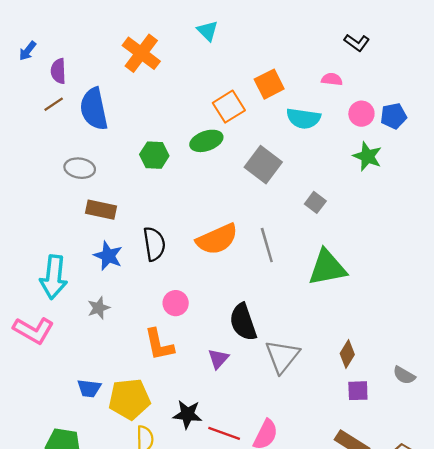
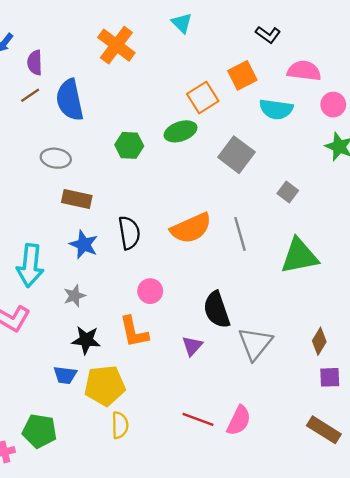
black L-shape: (357, 43) -> (268, 35), moved
pink semicircle: (332, 79) -> (304, 71), size x1.6
black star: (187, 414) -> (86, 340), moved

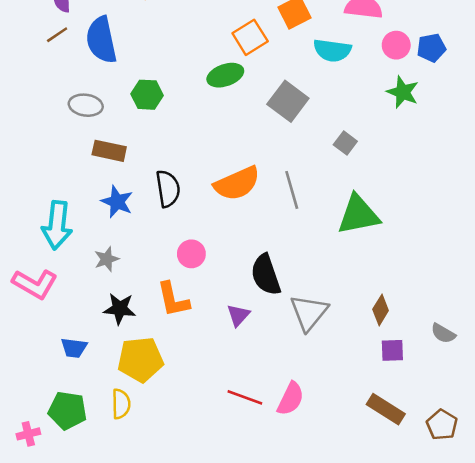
green hexagon: (129, 145) -> (147, 95), moved
blue trapezoid: (65, 375) -> (74, 348), moved
yellow semicircle: (120, 425) -> (121, 404), moved

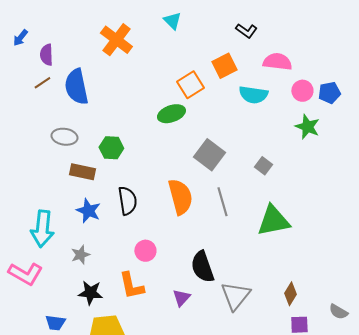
green hexagon: (147, 95) -> (111, 148), moved
gray square: (288, 101) -> (209, 155), moved
orange semicircle: (237, 183) -> (180, 197), turned -81

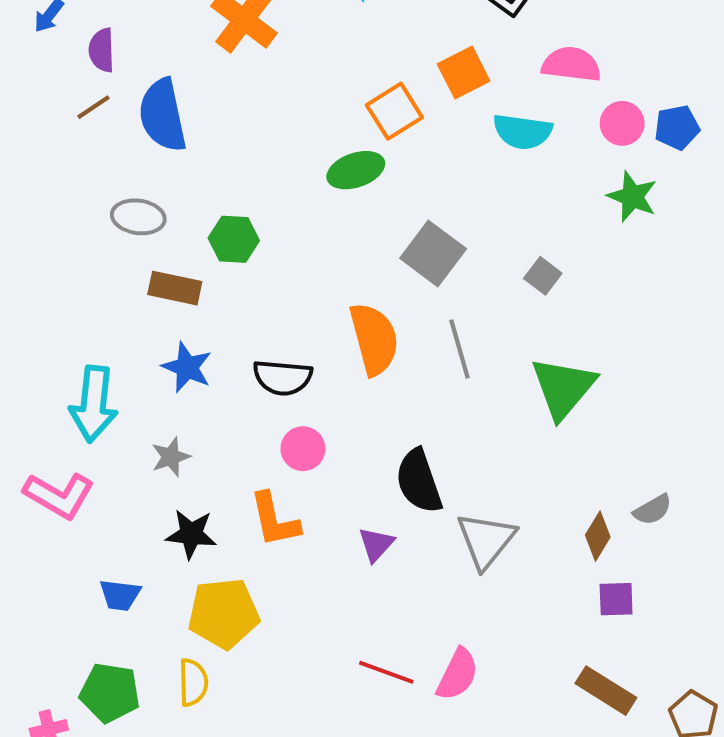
black semicircle: (127, 201) -> (283, 378), moved, turned 104
green triangle: (273, 221) -> (563, 388), turned -39
gray semicircle: (338, 312) -> (653, 510), moved, turned -60

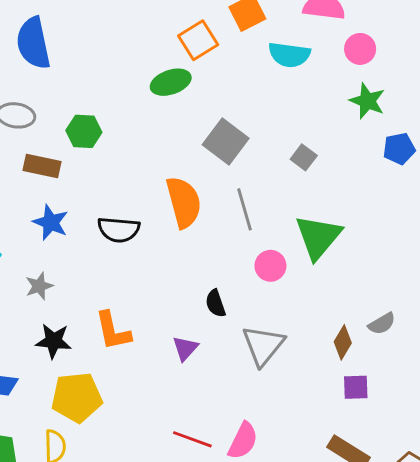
blue pentagon: (677, 127) -> (399, 149), moved
pink circle: (303, 449) -> (270, 266), moved
black semicircle: (419, 481) -> (216, 303), size x0.6

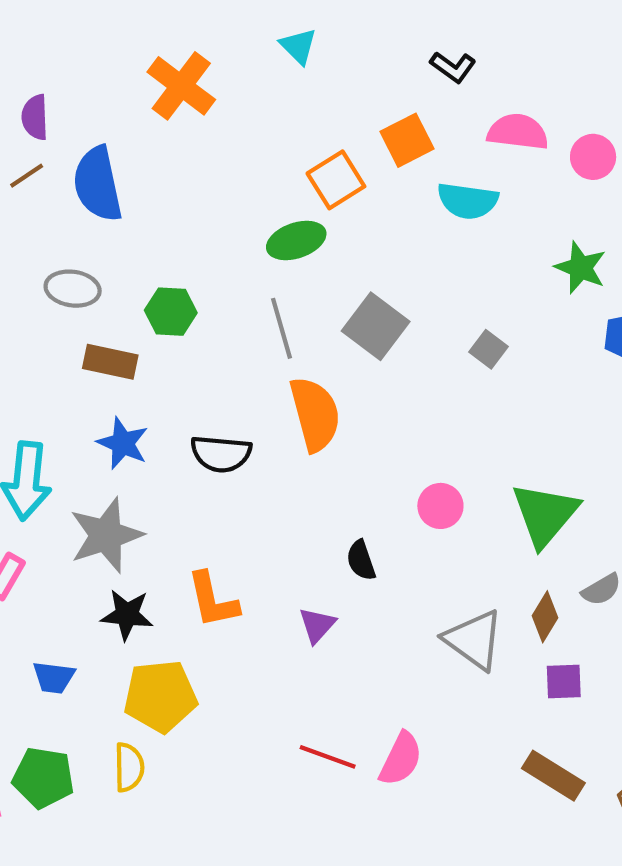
pink circle: (360, 49) -> (593, 157), moved
gray line: (244, 209) -> (282, 328), moved
green triangle: (318, 237) -> (545, 514), moved
gray star: (39, 286) -> (106, 535), size x1.8
gray triangle: (263, 345) -> (474, 640), moved, turned -33

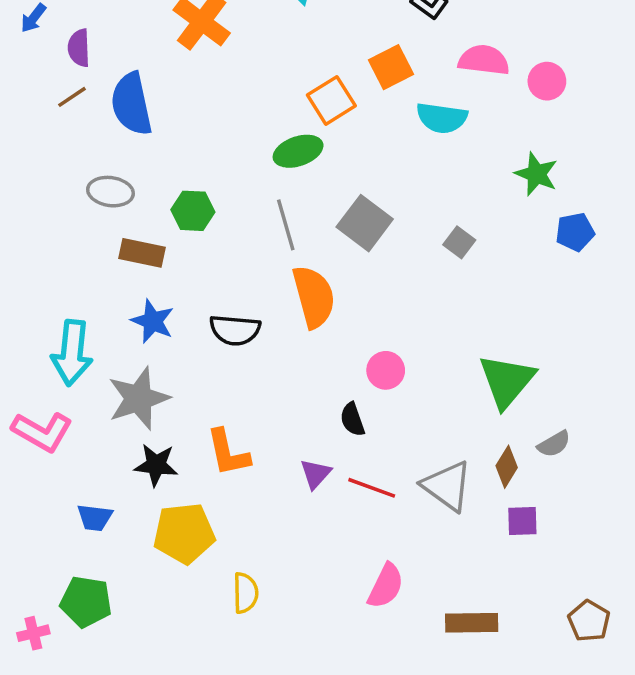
pink circle: (440, 506) -> (386, 370), moved
red line: (328, 757) -> (372, 488), moved
yellow semicircle: (129, 767) -> (245, 593), moved
brown rectangle: (553, 776) -> (472, 623), moved, turned -33

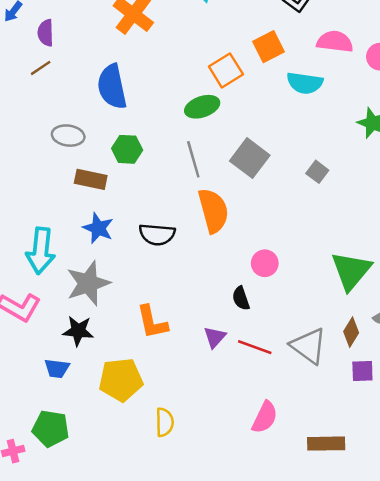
blue semicircle: (132, 104) -> (112, 87), moved
black star: (156, 465) -> (78, 331), moved

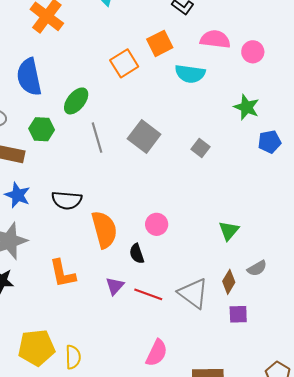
green ellipse: (202, 107) -> (76, 101), moved, turned -32
orange semicircle: (213, 211) -> (104, 230), moved
green triangle: (351, 271) -> (229, 231), size x0.6
yellow pentagon: (121, 380) -> (36, 348), moved

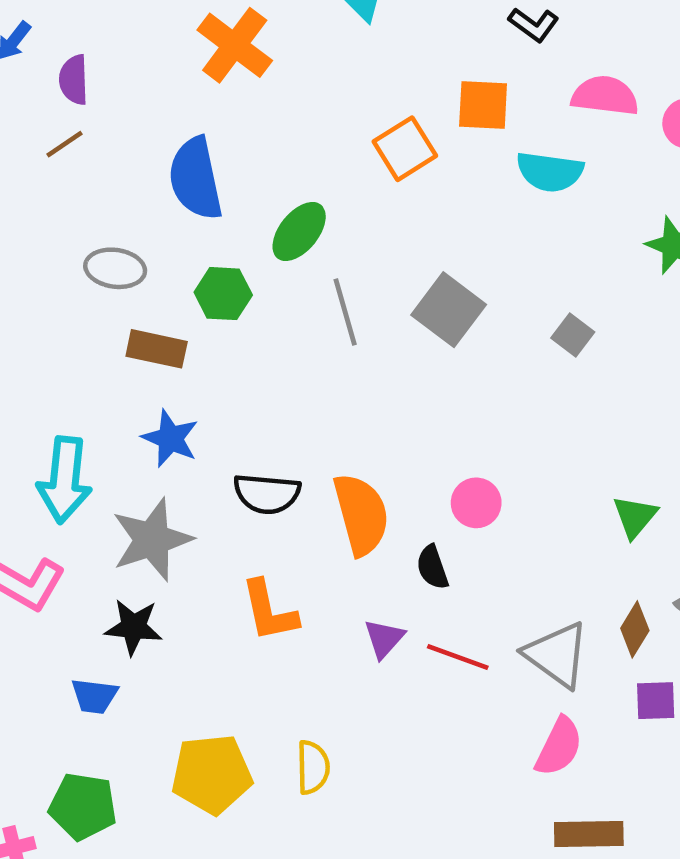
orange square: (160, 43) -> (483, 105), turned 30
black semicircle: (67, 200) -> (267, 494), moved
pink semicircle: (157, 353) -> (559, 747), moved
yellow semicircle: (73, 357) -> (313, 767), moved

